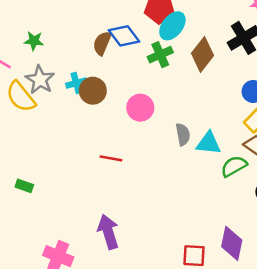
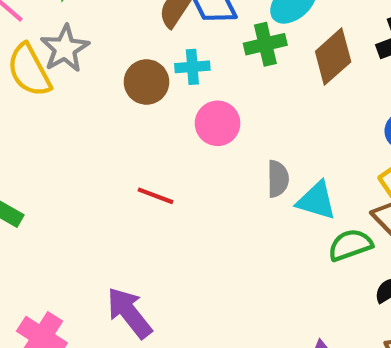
cyan cross: (76, 83) -> (192, 67), moved
purple arrow: (108, 232) -> (129, 313), turned -32

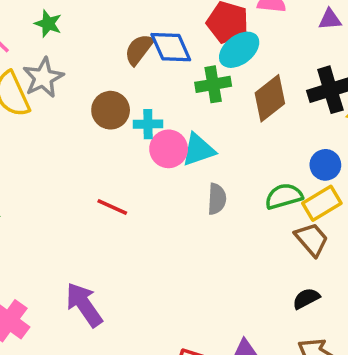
cyan cross: (192, 67) -> (148, 124), moved
cyan triangle: (316, 201) -> (198, 150), moved, turned -39
green semicircle: (350, 245) -> (284, 196), moved

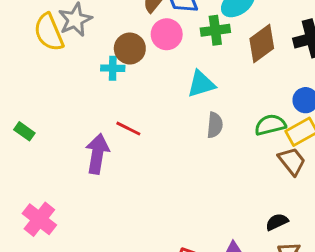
cyan cross: (148, 124) -> (113, 68), moved
pink circle: (169, 149) -> (167, 34), moved
black semicircle: (306, 299) -> (277, 222), moved
purple arrow: (84, 305) -> (97, 154), moved, turned 42

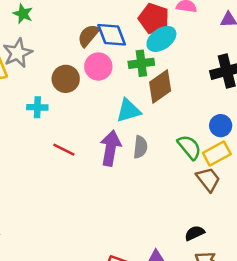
brown diamond: (262, 44) -> (160, 86), moved
cyan cross: (113, 68) -> (37, 107), moved
green semicircle: (270, 125) -> (189, 147), turned 64
purple arrow: (97, 154) -> (111, 148), moved

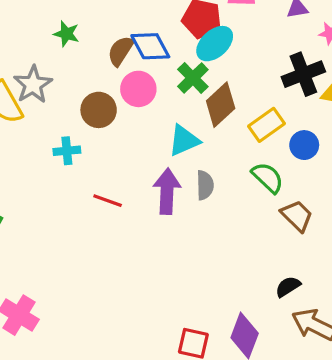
green star: (23, 14) -> (66, 34), moved
green cross: (141, 63) -> (193, 78), turned -30
yellow rectangle: (217, 153) -> (267, 125), moved

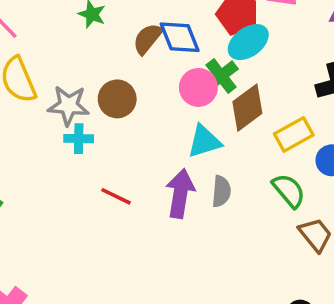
gray star: (33, 85) -> (68, 105), moved, turned 30
pink circle: (138, 89) -> (198, 87), moved

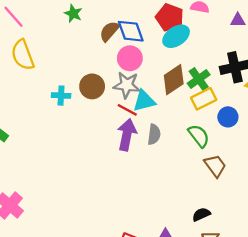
green cross: (221, 76) -> (199, 79), moved
pink circle: (198, 87) -> (130, 58), moved
brown circle: (117, 99) -> (92, 86), moved
gray star: (68, 105) -> (127, 85), moved
red line: (116, 196) -> (127, 110), moved

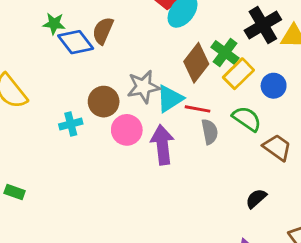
blue diamond: (131, 31) -> (76, 42), moved
pink circle: (130, 58) -> (127, 130), moved
red line: (127, 110) -> (197, 109), moved
gray semicircle: (154, 134) -> (210, 132), moved
black semicircle: (201, 214) -> (256, 199), moved

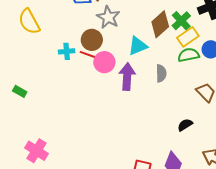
gray star: (143, 87) -> (108, 17), moved, turned 30
red line: (197, 109) -> (89, 55), moved
green semicircle: (247, 119) -> (189, 55), moved, turned -55

